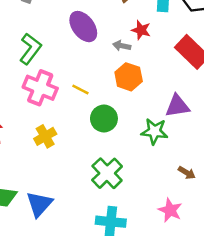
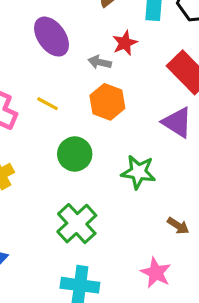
red star: (141, 30) -> (125, 43), turned 30
yellow line: (80, 89) -> (47, 104), moved
purple triangle: (177, 106) -> (177, 122), moved, turned 40

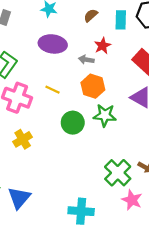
purple ellipse: (51, 37) -> (53, 44), turned -44
green star: (138, 172) -> (105, 115), moved
green cross: (77, 224) -> (118, 173), moved

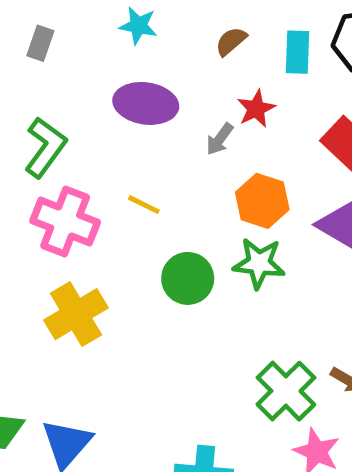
gray arrow: (86, 60) -> (220, 139), turned -64
orange hexagon: (93, 86) -> (262, 201), moved
yellow cross: (23, 139) -> (76, 314), size x1.4

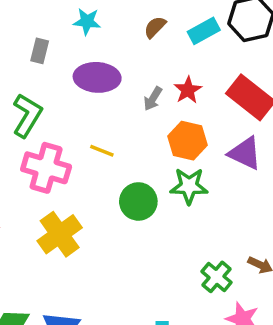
gray rectangle: (40, 43) -> (40, 51), moved
cyan rectangle: (297, 52) -> (204, 31), turned 64
red star: (256, 109) -> (188, 90), moved
green cross: (286, 391) -> (216, 277), size x0.7

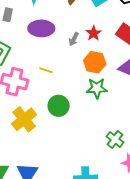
green circle: (138, 201) -> (59, 106), moved

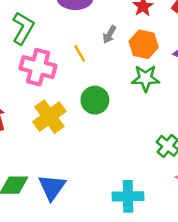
gray arrow: (74, 39) -> (109, 34), moved
yellow line: (46, 70) -> (80, 53), turned 40

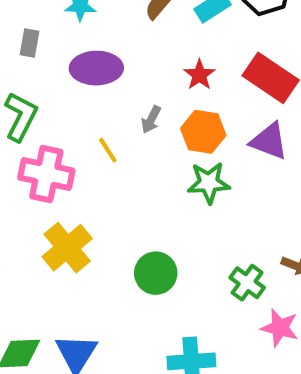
green circle: (95, 100) -> (156, 273), moved

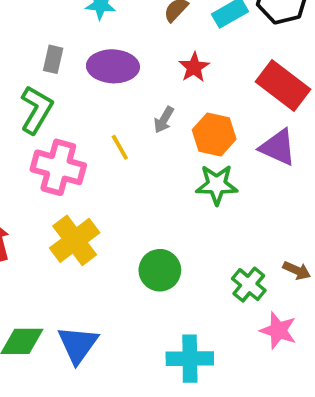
gray rectangle: (30, 43) -> (53, 59), moved
red star: (199, 75) -> (194, 67), moved

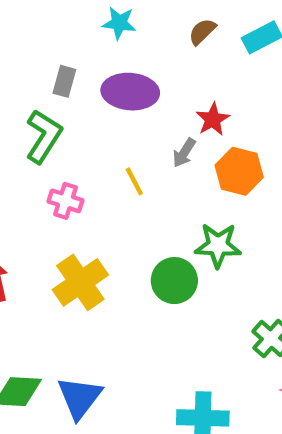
red star: (194, 67) -> (213, 119), moved
pink cross: (58, 167) -> (65, 201), size x0.6
green star: (217, 185) -> (218, 245), moved
green circle: (160, 270) -> (174, 281), moved

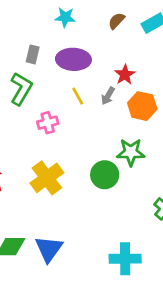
yellow line: (134, 181) -> (78, 96), moved
pink cross: (65, 201) -> (48, 123), moved, turned -30

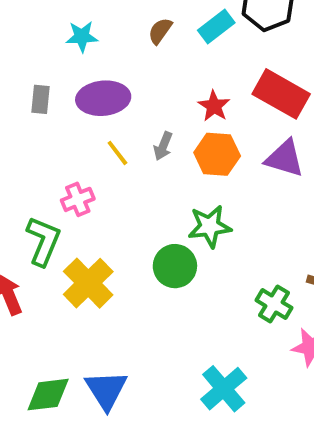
red star: (125, 75) -> (214, 106), moved
green L-shape: (21, 89) -> (43, 241), moved
cyan cross: (125, 259) -> (224, 389), turned -32

